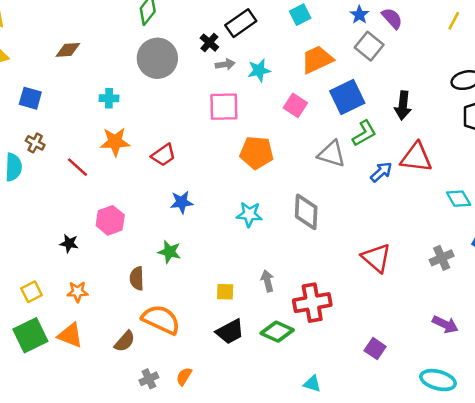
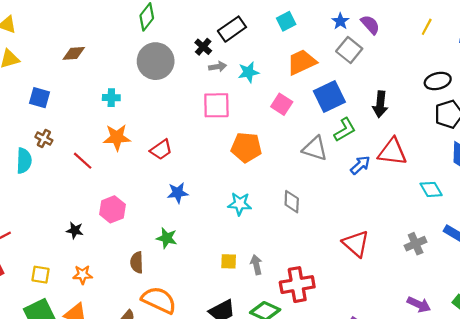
gray diamond: (306, 212) -> (292, 202), size x0.7
yellow square: (32, 292) -> (41, 275), turned 36
yellow square: (225, 292) -> (229, 261), moved

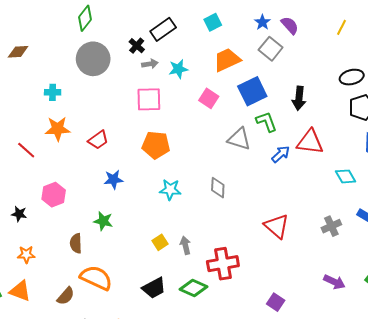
green L-shape: (345, 130) -> (267, 122), turned -80
orange pentagon: (246, 147) -> (156, 145), moved
yellow square: (229, 261) -> (160, 242), turned -35

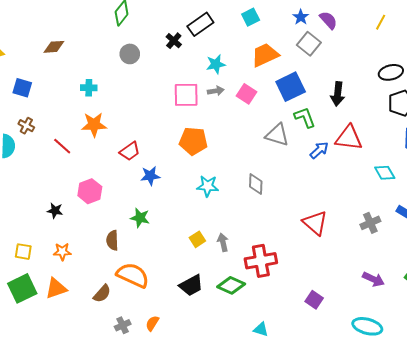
gray circle: (93, 59) -> (130, 54), size x0.6
gray arrow: (150, 64) -> (216, 91), moved
red trapezoid: (98, 140) -> (130, 151), moved
orange triangle: (20, 291) -> (56, 288), turned -40

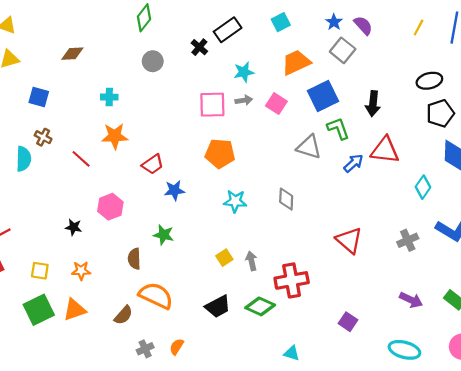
cyan diamond: (385, 173) -> (423, 187), turned 65

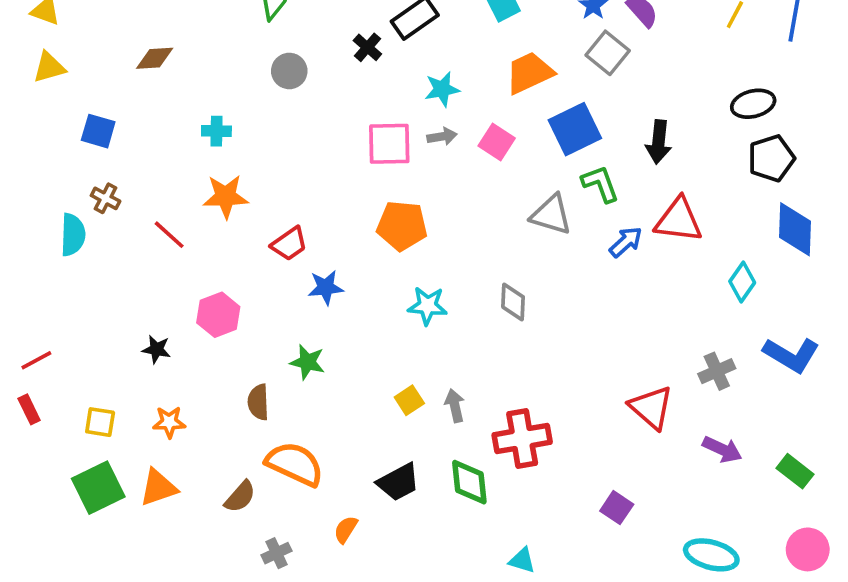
red triangle: (349, 240) -> (651, 408), moved
purple arrow: (411, 300) -> (722, 449), moved
green diamond: (260, 306) -> (469, 482), turned 60
orange semicircle: (177, 347) -> (346, 529), moved

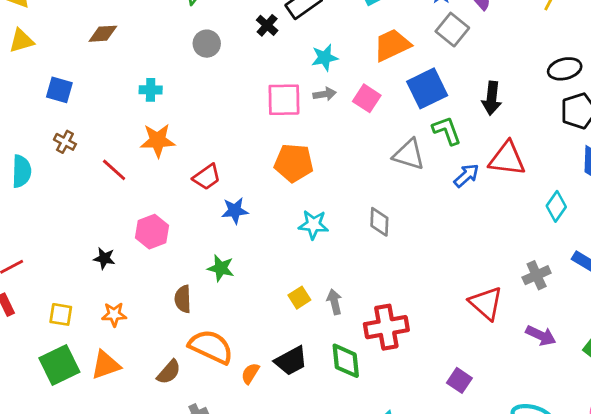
cyan semicircle: (73, 235) -> (21, 171), moved
orange semicircle: (346, 529) -> (250, 373), moved

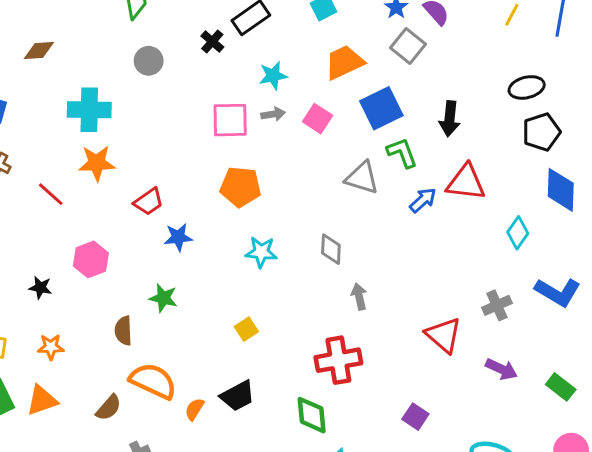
cyan cross: (151, 90) -> (89, 110), size x1.8
gray arrow: (334, 302) -> (359, 296), moved
green diamond: (346, 361) -> (312, 415), moved

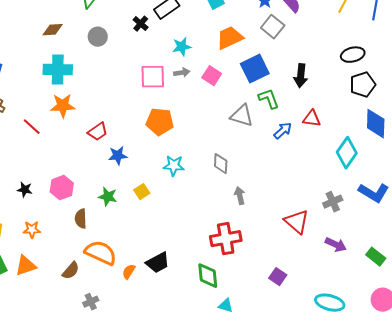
brown diamond: (39, 50) -> (53, 30), moved
red triangle: (466, 182) -> (312, 119), size x0.7
cyan diamond: (518, 233) -> (347, 153), size x1.4
pink hexagon: (91, 259) -> (62, 188), moved
yellow square: (246, 329) -> (142, 192), moved

